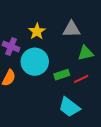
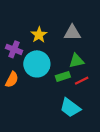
green triangle: (86, 53) -> (76, 61), moved

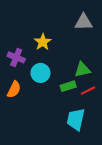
gray triangle: (72, 33) -> (84, 22), moved
cyan circle: (37, 64) -> (40, 73), size x0.7
cyan trapezoid: (70, 108) -> (76, 119), turned 65

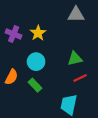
purple cross: (16, 57) -> (14, 34), moved
green rectangle: (68, 86) -> (35, 85), moved, turned 64

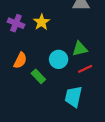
cyan circle: (36, 62) -> (59, 59), moved
orange semicircle: (11, 77) -> (20, 60), moved

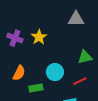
green triangle: (80, 49) -> (85, 57), moved
green rectangle: (38, 76) -> (36, 88), turned -56

